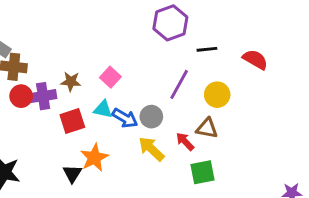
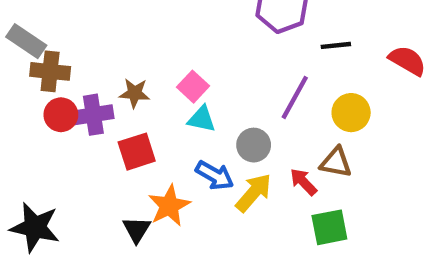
cyan triangle: (103, 109) -> (202, 119), moved
blue arrow: (125, 118) -> (215, 175), moved
yellow arrow: (151, 149) -> (254, 193), turned 88

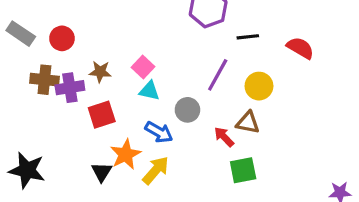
brown cross: (50, 71) -> (44, 80), moved
red circle: (61, 115) -> (62, 38), moved
yellow arrow: (254, 193) -> (156, 170), moved

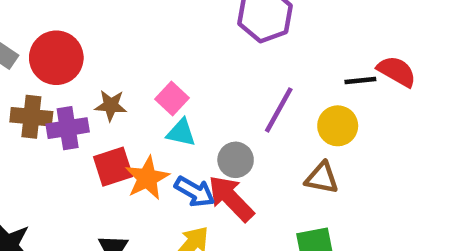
black line: (248, 37) -> (360, 80), moved
red circle: (62, 38) -> (56, 58), size x1.5
red arrow: (224, 137) -> (231, 198), moved, size x1.6
orange star: (126, 154) -> (147, 178), moved

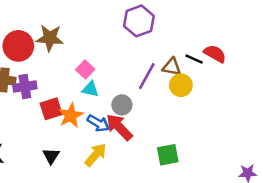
black line: (360, 80) -> (194, 59), turned 30
brown star: (111, 105) -> (50, 38), moved, size x1.5
brown triangle: (322, 178) -> (172, 67), moved

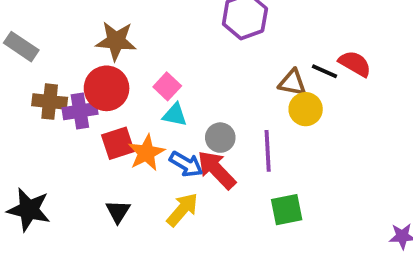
red circle: (18, 46) -> (107, 88), moved
purple line: (147, 76) -> (268, 151), moved, turned -32

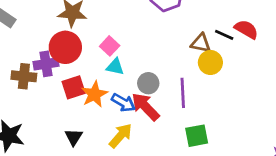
brown cross: (50, 102) -> (24, 76), moved

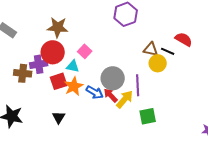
black line: (224, 35) -> (168, 51), moved
cyan triangle: (115, 67) -> (73, 66), moved
gray circle: (148, 83) -> (113, 78), size x1.5
red arrow: (145, 107) -> (111, 95), size x0.7
yellow arrow: (121, 136) -> (125, 99), moved

